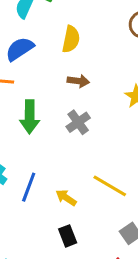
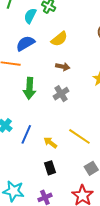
yellow semicircle: (71, 39) -> (59, 39), turned 36

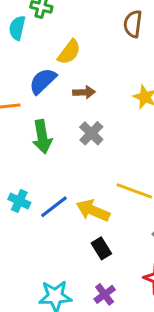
blue semicircle: (25, 43) -> (43, 81), moved
blue line: (26, 134) -> (54, 207), turned 42
yellow arrow: (50, 143) -> (93, 211), size x1.5

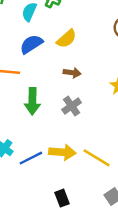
blue semicircle: (43, 81) -> (31, 44), moved
yellow arrow: (93, 211) -> (62, 152), moved, turned 150

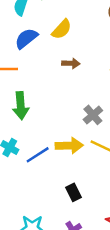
green arrow: (32, 101) -> (21, 106), moved
gray cross: (72, 106) -> (93, 115), moved

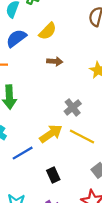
yellow arrow: (69, 146) -> (51, 134), turned -35
blue line: (38, 155) -> (23, 153), moved

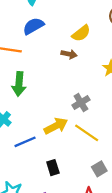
yellow semicircle: (48, 31) -> (81, 33), moved

